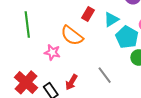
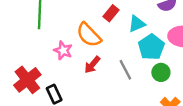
gray line: (105, 75) -> (125, 70), moved
red arrow: (71, 82) -> (92, 65), moved

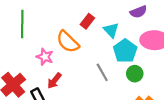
cyan triangle: (137, 24) -> (111, 30), turned -49
red arrow: (92, 65) -> (54, 81), moved

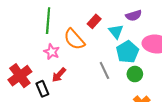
purple semicircle: (138, 12) -> (134, 15), moved
green line: (22, 24) -> (48, 21), moved

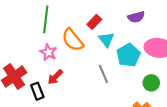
cyan triangle: (116, 31) -> (106, 40), moved
green circle: (135, 74) -> (151, 83), moved

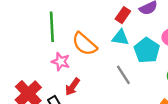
red rectangle: (94, 22) -> (123, 15), moved
cyan triangle: (106, 40) -> (120, 38), turned -35

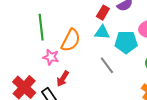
orange semicircle: (84, 44) -> (71, 40), turned -100
cyan pentagon: (147, 50) -> (126, 42), turned -30

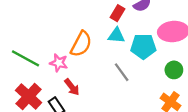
green line: (41, 27) -> (26, 58), moved, turned -55
red arrow: (63, 79) -> (72, 87), turned -70

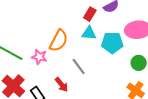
gray line: (122, 72) -> (79, 67), moved
red arrow: (72, 87) -> (62, 85), moved

